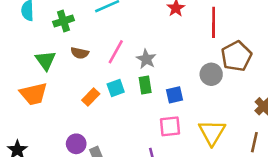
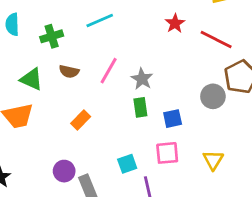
red line: (214, 22) -> (216, 39), turned -64
green triangle: (46, 60) -> (32, 79), turned -30
cyan square: (116, 88) -> (127, 164), moved
yellow triangle: (212, 132) -> (213, 160), size x0.7

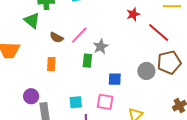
brown semicircle: (69, 71) -> (57, 38), moved
green triangle: (32, 79) -> (32, 20), moved
green rectangle: (140, 107) -> (87, 61), moved
orange rectangle: (81, 120) -> (51, 64), turned -56

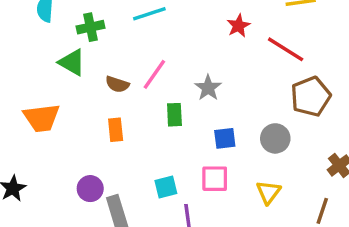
gray star: (101, 47) -> (208, 88), moved
gray circle: (146, 71) -> (275, 138), moved

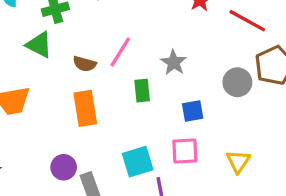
orange rectangle: (116, 130) -> (85, 108), size x1.5
gray circle: (275, 138) -> (237, 82), moved
cyan square: (166, 187) -> (138, 162), size x1.4

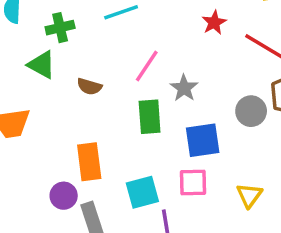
pink line: (120, 52) -> (147, 66), moved
green rectangle: (142, 91) -> (150, 117), size x1.4
orange rectangle: (85, 108) -> (89, 162), moved
blue square: (193, 111) -> (203, 140), size x1.5

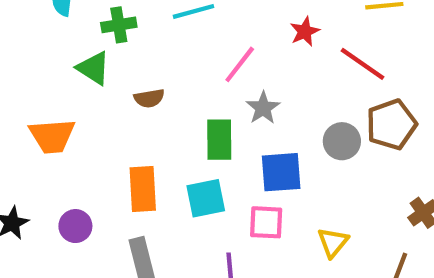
pink line: (147, 66) -> (240, 64), moved
brown semicircle: (89, 86) -> (149, 98), turned -30
cyan square: (142, 192) -> (206, 198), moved
purple circle: (64, 196) -> (75, 226), moved

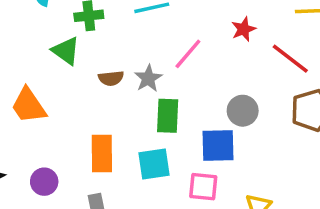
gray star: (263, 108) -> (148, 78), moved
orange trapezoid: (52, 136) -> (29, 106), turned 57
gray circle: (342, 141) -> (243, 111), moved

